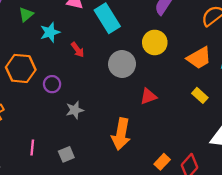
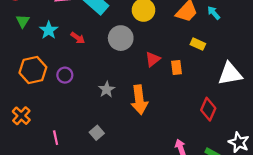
gray star: (75, 110) -> (107, 89), moved
pink line: (32, 148) -> (56, 138), moved
orange rectangle: (162, 162) -> (176, 68), moved, turned -32

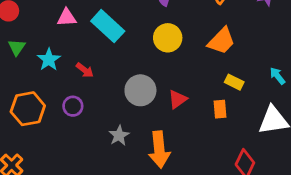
cyan arrow: (214, 13) -> (277, 76), moved
gray circle: (121, 38) -> (140, 90), moved
orange rectangle: (176, 68) -> (220, 109), moved
purple circle: (65, 75) -> (73, 106), moved

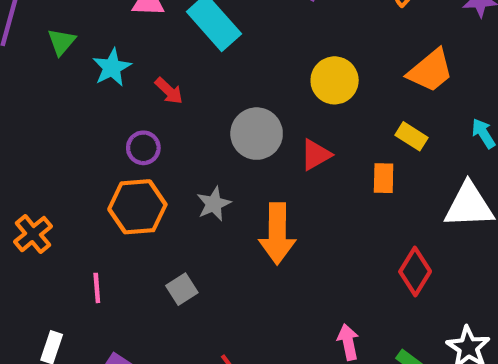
yellow circle: (168, 38) -> (335, 80), moved
orange trapezoid: (221, 41) -> (430, 71), moved
orange hexagon: (28, 109) -> (137, 207), moved

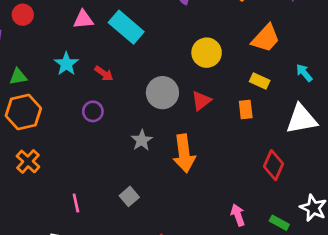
green triangle: (62, 42) -> (18, 77), moved, turned 48
orange hexagon: (137, 207) -> (23, 112), moved
orange cross: (33, 234) -> (28, 161), moved

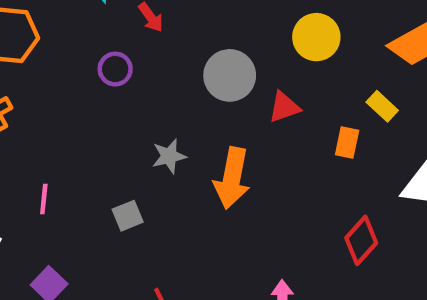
gray star: (142, 140) -> (169, 156), moved

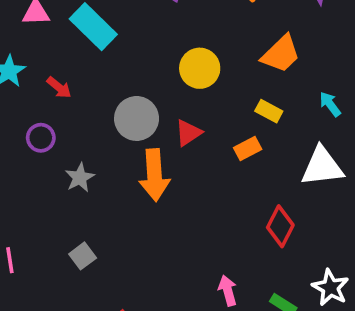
orange rectangle: (347, 142) -> (248, 148), turned 65
gray star: (169, 156) -> (80, 178), moved
orange arrow: (232, 178) -> (154, 175), moved

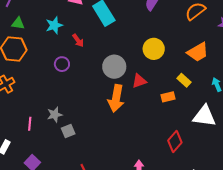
gray star: (80, 178) -> (55, 115), moved

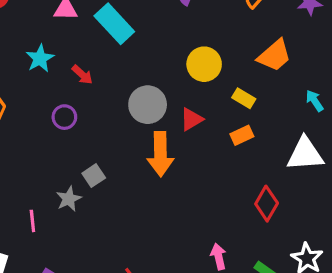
yellow rectangle: (184, 80) -> (244, 98), moved
gray square: (68, 131) -> (94, 176), moved

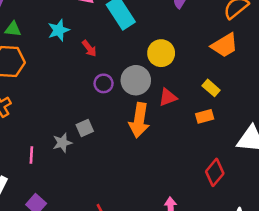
orange trapezoid: (275, 55) -> (225, 45), moved
yellow circle: (204, 64) -> (161, 53), moved
purple circle: (64, 117) -> (104, 83), moved

